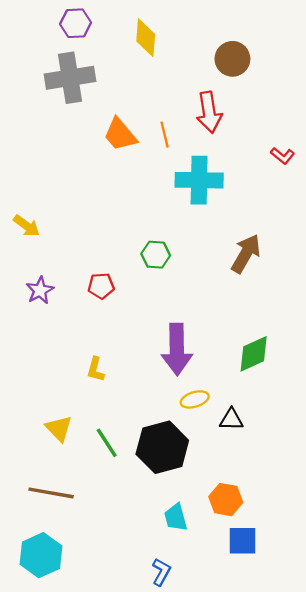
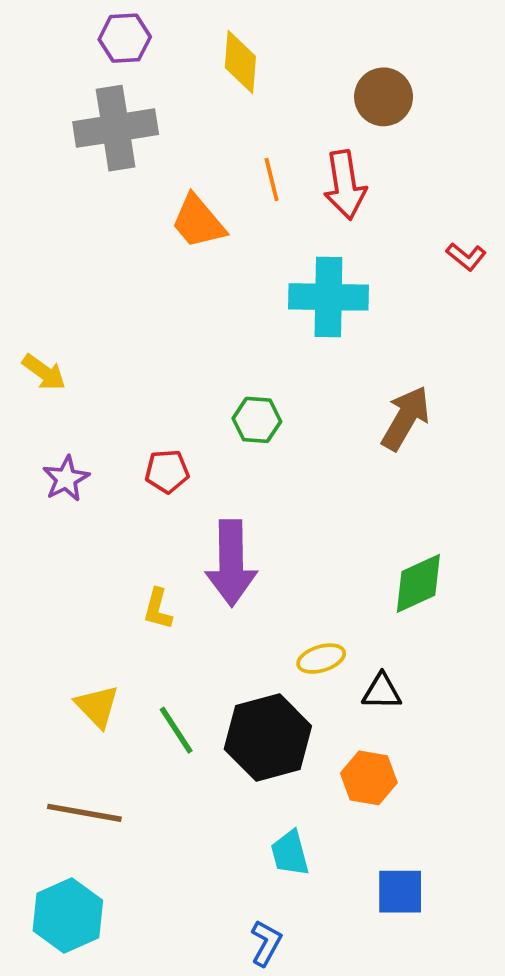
orange line: (165, 135) -> (272, 179), moved
purple arrow: (177, 349) -> (231, 563), moved
orange hexagon: (226, 500) -> (369, 778), moved

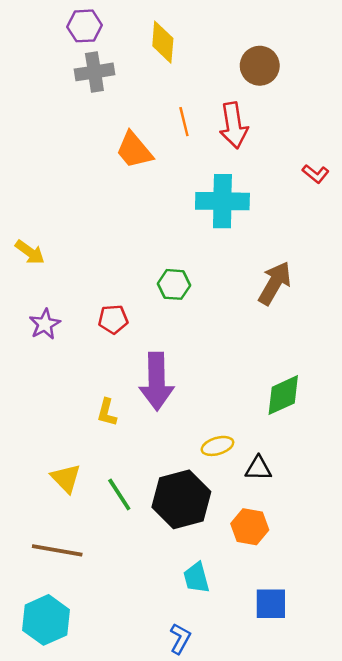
gray cross: (116, 128) -> (94, 72), moved, size x0.7

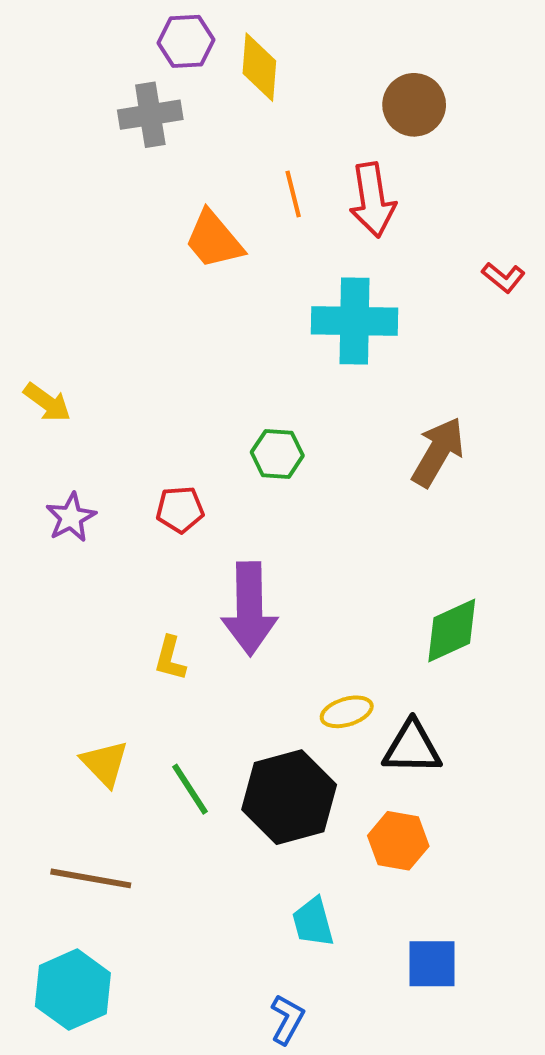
purple hexagon: (85, 26) -> (186, 41), moved
black triangle: (258, 468) -> (412, 748), size x1.4

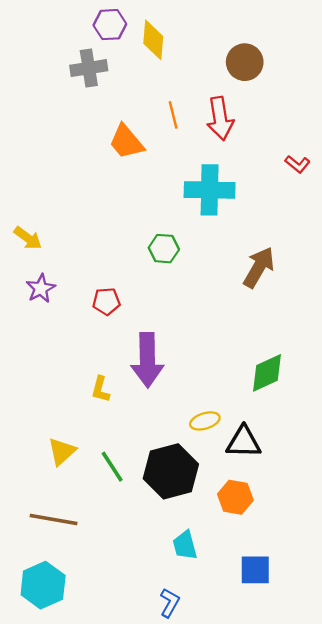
green hexagon: (277, 454) -> (164, 249), moved
purple star: (71, 517) -> (41, 288), moved
yellow triangle: (105, 763) -> (62, 451), turned 32

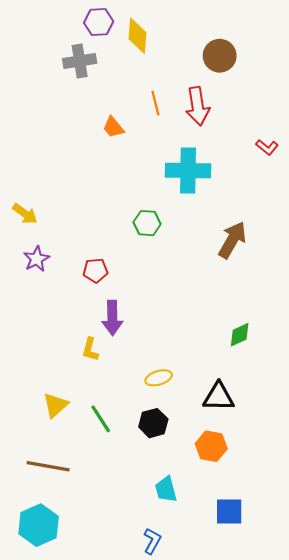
orange trapezoid: (126, 142) -> (113, 127), size x0.7
purple arrow: (147, 360) -> (112, 318), moved, size x0.7
green diamond: (267, 373) -> (240, 335), size x0.7
yellow ellipse: (205, 421) -> (159, 378), moved
black hexagon: (171, 471) -> (153, 423), size x0.6

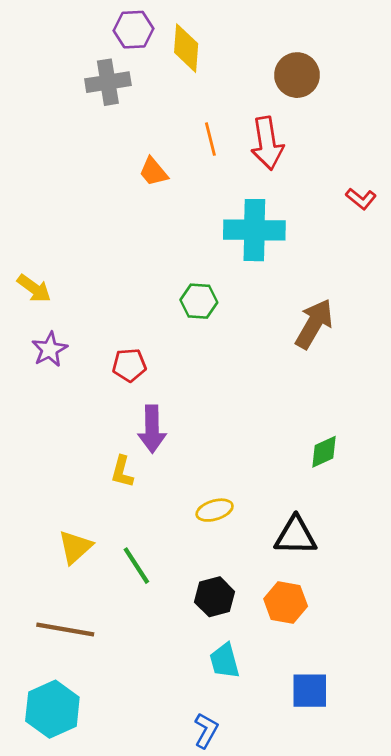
black hexagon: (153, 423) -> (215, 597), moved

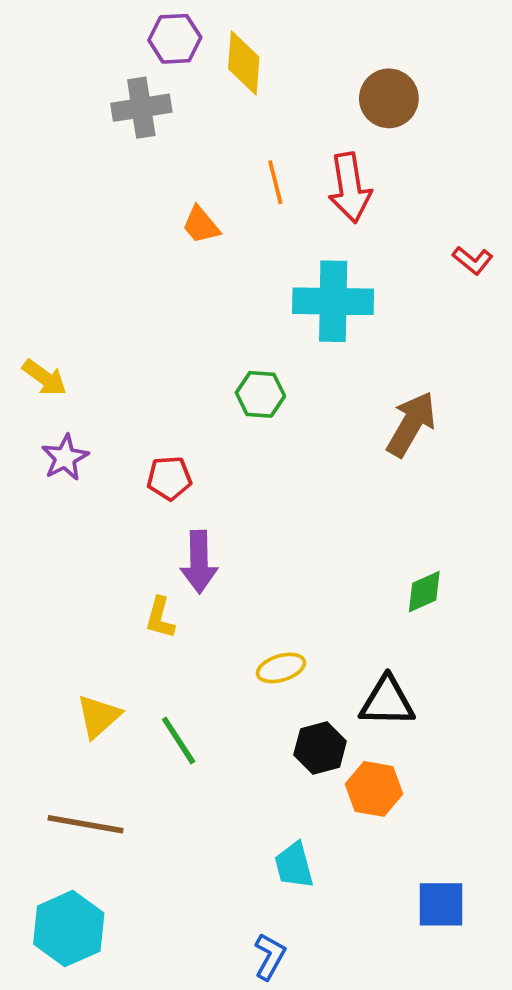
black hexagon: (215, 597) -> (320, 748), moved
blue square: (310, 691) -> (441, 904), moved

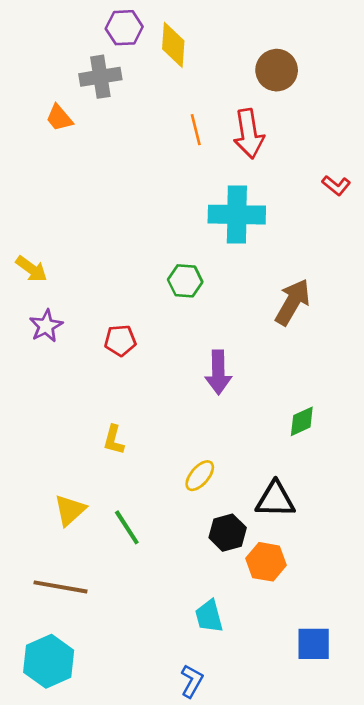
orange trapezoid: (201, 225) -> (59, 118), moved
purple arrow: (199, 562) -> (218, 372), moved
yellow ellipse: (281, 668) -> (200, 476), turned -32

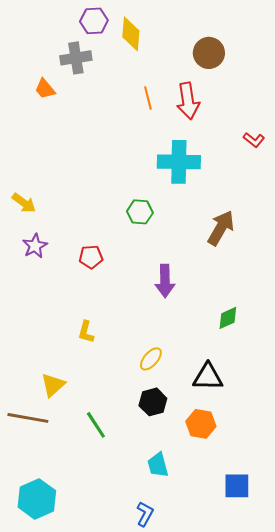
green line: (127, 527) -> (96, 425), moved
black hexagon: (228, 533) -> (153, 402), moved
brown line: (61, 587) -> (28, 418), moved

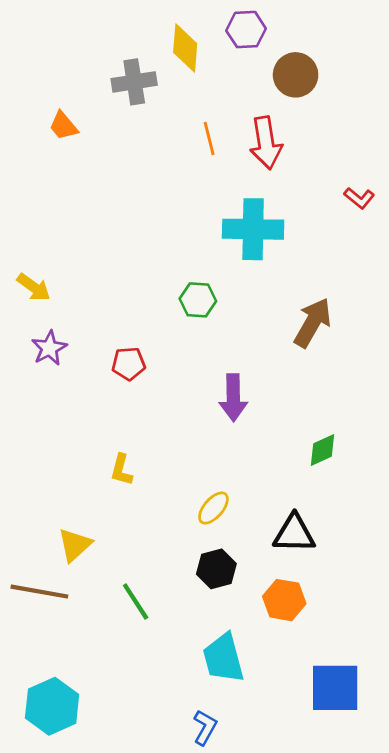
purple hexagon: (94, 21) -> (246, 30), moved
gray cross: (76, 58) -> (134, 82), moved
cyan trapezoid: (158, 465) -> (223, 658), size x1.4
blue square: (237, 486) -> (335, 688), size x1.4

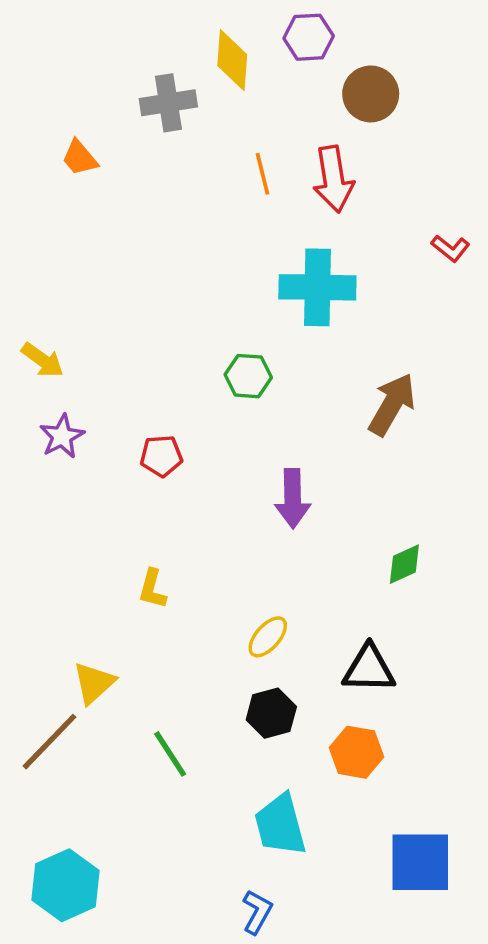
brown line: (39, 592) -> (50, 742), turned -56

